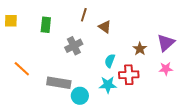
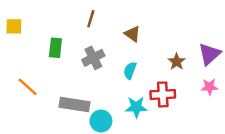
brown line: (84, 15) -> (91, 19), moved
green rectangle: (46, 25) -> (55, 48), moved
cyan semicircle: (110, 61) -> (130, 70), moved

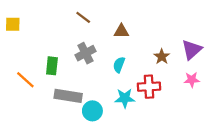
brown line: (91, 19) -> (83, 17), turned -70
brown triangle: (132, 34) -> (121, 31), turned -35
green rectangle: (55, 48) -> (52, 66), moved

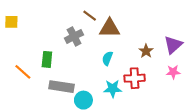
brown line: (83, 17) -> (90, 16), moved
brown triangle: (121, 31) -> (110, 28), size x1.5
gray cross: (85, 53) -> (74, 36), moved

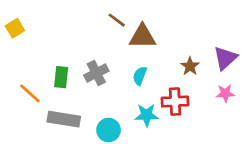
yellow square: (11, 22) -> (15, 28), turned -32
gray cross: (74, 36) -> (96, 73), moved
gray rectangle: (62, 87) -> (64, 119), moved

